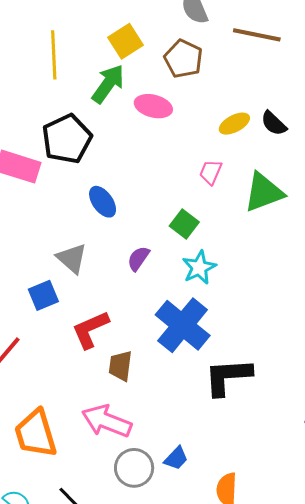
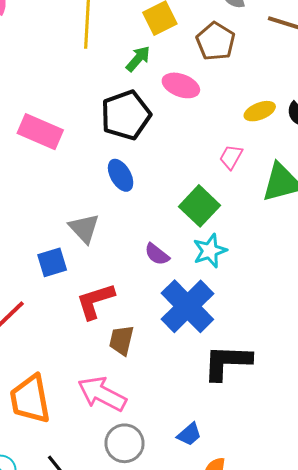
green arrow: (108, 84) -> (138, 59), size x0.7
black pentagon: (67, 139) -> (126, 115), moved
green square: (184, 224) -> (199, 206), size x1.4
purple semicircle: (138, 258) -> (157, 254), moved, turned -92
blue trapezoid: (176, 458) -> (189, 434), moved

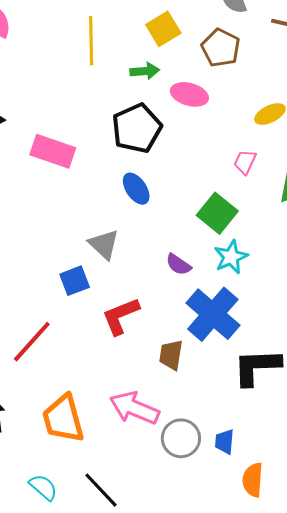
green arrow: (138, 59) -> (145, 71), turned 48
brown trapezoid: (121, 340) -> (171, 355), moved
blue trapezoid: (189, 434) -> (225, 442), turned 140
gray circle: (124, 443) -> (181, 438), moved

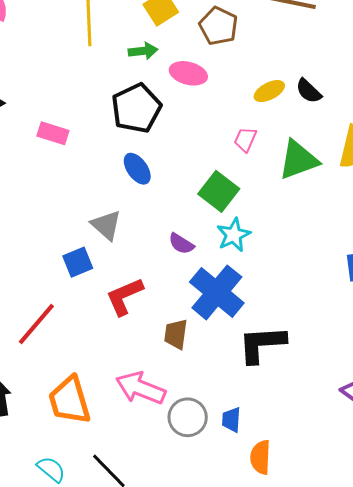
pink rectangle: (53, 151) -> (53, 133), size x0.7

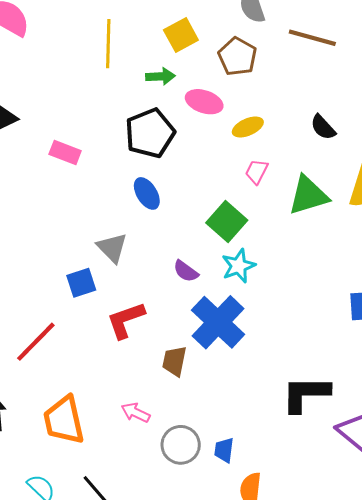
yellow ellipse: (269, 91) -> (248, 127), moved
black L-shape: (262, 344) -> (306, 394), moved
pink arrow: (140, 388) -> (136, 413), size x0.6

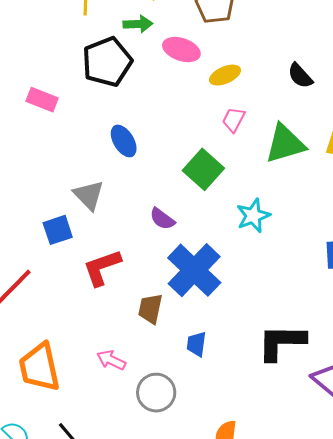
black pentagon: (150, 133) -> (107, 62), moved
cyan star: (239, 266) -> (253, 216), moved
blue trapezoid: (224, 450) -> (196, 344), moved

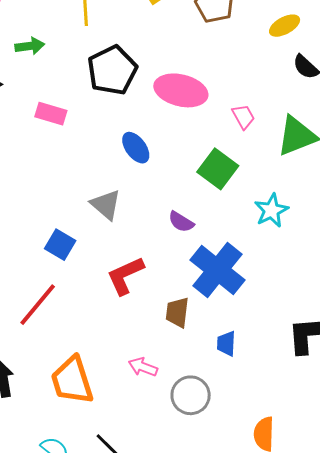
green arrow: (138, 24) -> (30, 46), moved
pink ellipse: (181, 50) -> (181, 90), moved, size x1.4
yellow ellipse: (225, 75) -> (285, 26), moved
pink trapezoid: (234, 120) -> (243, 117), turned 128
blue square: (58, 230) -> (60, 245), moved, turned -36

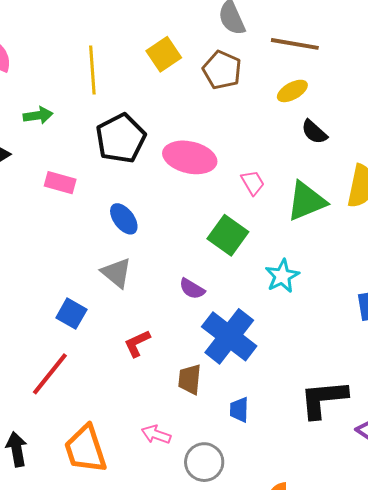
blue ellipse: (136, 148) -> (124, 219), moved
red L-shape: (125, 276) -> (137, 343), size x0.7

